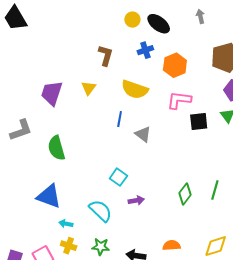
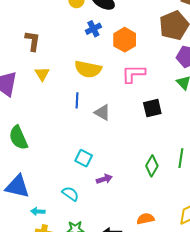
brown L-shape: (106, 55) -> (33, 41), moved
black square: (199, 121) -> (152, 108), moved
cyan semicircle: (100, 211) -> (70, 194), size x0.7

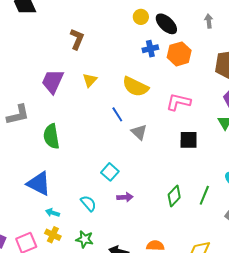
orange hexagon: (125, 40) -> (179, 54), moved
brown L-shape: (33, 41) -> (77, 39), moved
blue line: (77, 100) -> (117, 114), turned -49

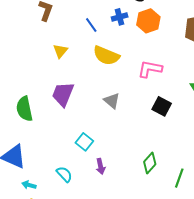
purple trapezoid: (53, 81) -> (63, 94), moved
blue line: (117, 114) -> (91, 25), moved
black square: (189, 140) -> (162, 106), turned 30
green line: (204, 195) -> (179, 178), moved
purple arrow: (125, 197) -> (101, 166), turned 84

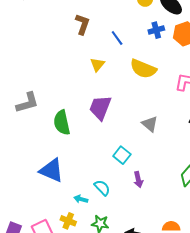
blue line: (91, 25) -> (117, 38), moved
gray triangle: (112, 101) -> (150, 124), moved
cyan arrow: (29, 185) -> (81, 199), moved

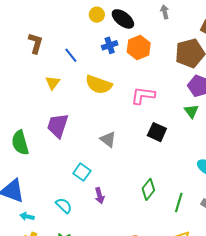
cyan arrow: (81, 199) -> (27, 217), moved

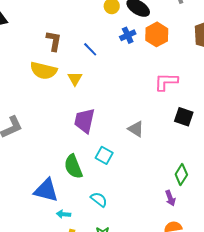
yellow semicircle: (99, 85) -> (44, 71), moved
green semicircle: (20, 143) -> (73, 167), moved
cyan square: (82, 172) -> (104, 155), moved
purple arrow: (100, 196) -> (170, 198), moved

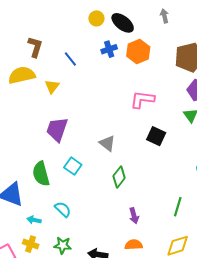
yellow semicircle: (44, 71) -> (22, 75), turned 148
green diamond: (181, 174) -> (119, 177), moved
cyan arrow: (63, 214) -> (34, 220), moved

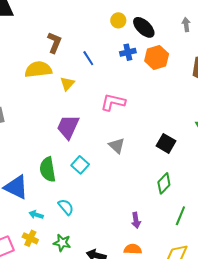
pink L-shape: (142, 99) -> (113, 102), moved
green diamond: (119, 177) -> (164, 183), moved

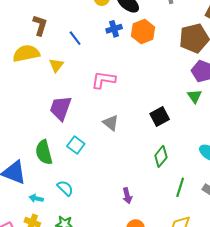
black square: (166, 143) -> (160, 116), turned 36
purple arrow: (136, 220) -> (127, 196), moved

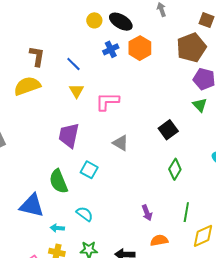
yellow triangle: (56, 65) -> (76, 91), moved
green line: (180, 187) -> (186, 212), moved

